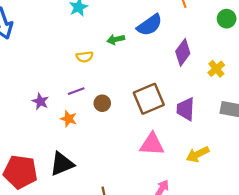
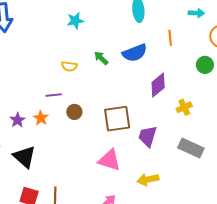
green arrow: (116, 39) -> (101, 58), turned 42
purple star: (40, 101) -> (18, 120), moved
black triangle: (62, 164) -> (24, 157), turned 50

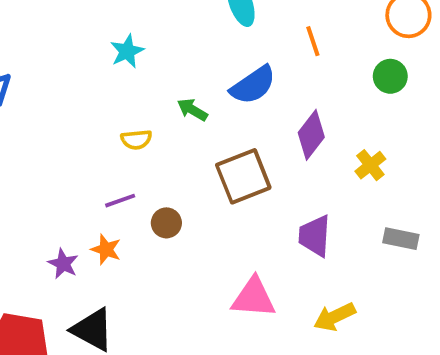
brown square: (117, 119) -> (243, 176), moved
gray rectangle: (191, 148) -> (401, 239), size x0.7

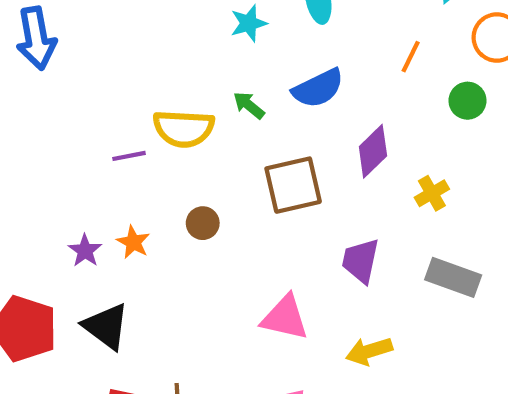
orange line: (313, 41) -> (411, 57), moved, turned 36
cyan star: (127, 51) -> (249, 23), moved
yellow semicircle: (136, 140) -> (184, 128), size x1.8
purple line: (120, 201) -> (129, 156), moved
gray rectangle: (401, 239) -> (453, 277), size x1.4

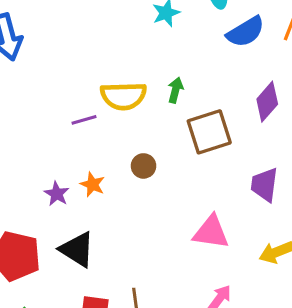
blue semicircle: (318, 88) -> (246, 32), moved
green arrow: (249, 105) -> (176, 90), moved, turned 70

